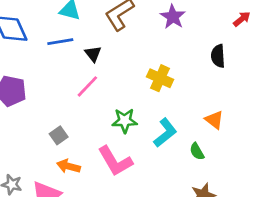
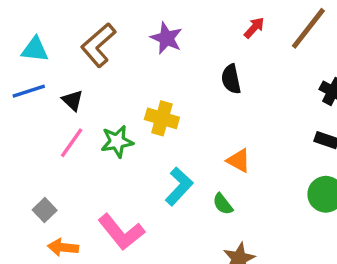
green star: (125, 121) -> (117, 141), moved

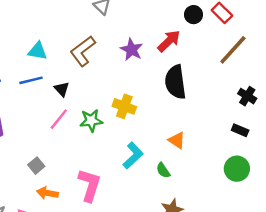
red arrow: (254, 28) -> (169, 41), moved, size x1.5
black semicircle: (231, 79) -> (175, 82), size x1.6
pink L-shape: (121, 232) -> (90, 185), turned -128

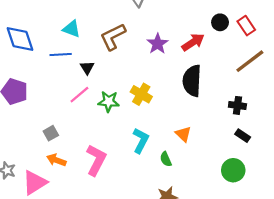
black cross: (247, 96) -> (237, 105), moved, turned -35
cyan L-shape: (133, 156) -> (141, 141), turned -30

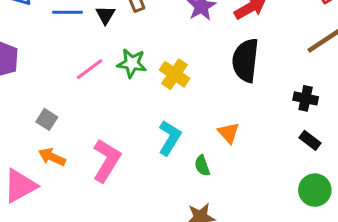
black triangle: (87, 68) -> (105, 15), moved
green star: (109, 101) -> (132, 63), moved
gray square: (51, 133) -> (47, 119), turned -32
green circle: (233, 170) -> (315, 190), moved

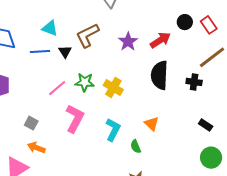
black cross: (306, 98) -> (194, 82), moved
pink L-shape: (107, 160) -> (75, 119), moved

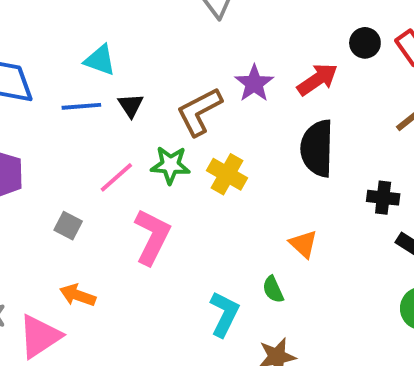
brown L-shape: (87, 35) -> (199, 112), moved
black cross: (194, 82) -> (383, 198), moved
gray square: (31, 123) -> (68, 226), moved
cyan L-shape: (113, 130) -> (224, 314), moved

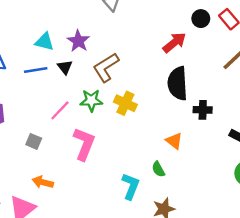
purple star: (254, 83) -> (78, 41), moved
black cross: (383, 198) -> (203, 110), moved

